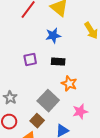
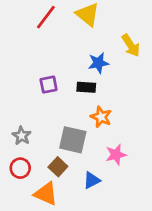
blue star: (53, 36) -> (98, 63), moved
gray square: (48, 101) -> (73, 140), turned -30

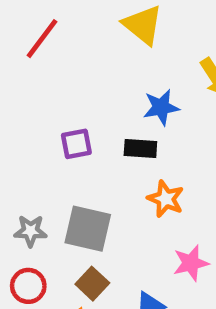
red line: (46, 17) -> (42, 39), moved
gray star: (22, 136) -> (31, 231), turned -30
gray square: (73, 140) -> (88, 229), moved

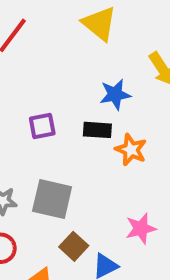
orange star: (166, 199) -> (131, 150), moved
brown square: (92, 284) -> (74, 246), moved

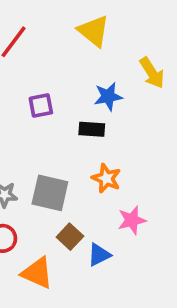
purple square: (42, 126) -> (41, 106), moved
orange star: (131, 150) -> (106, 178), moved

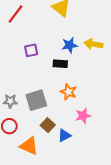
yellow arrow: (152, 73) -> (93, 44), moved, turned 132
gray square: (50, 193) -> (36, 100), turned -30

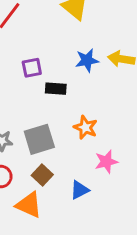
black rectangle: (60, 64) -> (56, 89), moved
brown square: (48, 125) -> (42, 175), moved

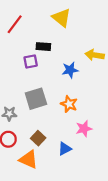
blue star: (87, 60) -> (70, 70), moved
black rectangle: (56, 89) -> (43, 47), moved
gray square: (39, 139) -> (36, 99), moved

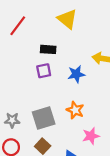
purple square: (31, 61) -> (44, 71), moved
gray square: (36, 99) -> (44, 118), moved

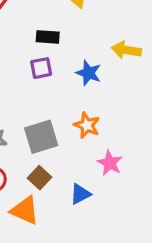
blue star: (76, 74) -> (89, 73), turned 30
pink star: (91, 136) -> (110, 163), turned -30

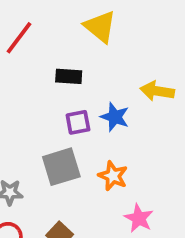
purple square: (41, 68) -> (78, 122), moved
gray square: (41, 137) -> (61, 167), moved

